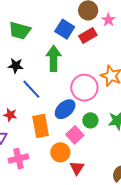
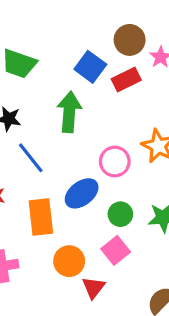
pink circle: (84, 88) -> (115, 162), size x0.7
pink square: (75, 135) -> (116, 250), moved

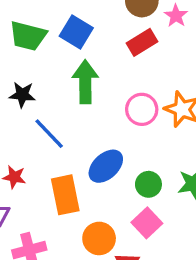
blue square: (90, 67) -> (76, 32), moved
pink circle: (115, 162) -> (142, 109), moved

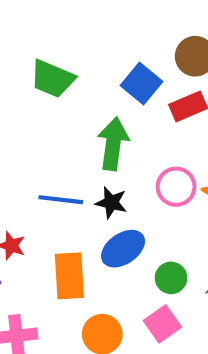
blue square: (76, 32) -> (142, 83), moved
black star: (22, 95) -> (111, 203), moved
blue line: (49, 134) -> (61, 200), turned -48

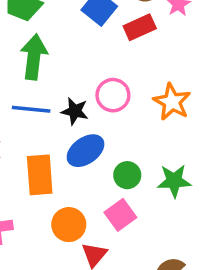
green arrow: (113, 144) -> (34, 57), moved
pink circle: (176, 187) -> (113, 95), moved

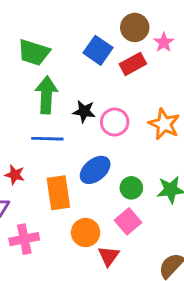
black star: (75, 111) -> (84, 111), moved

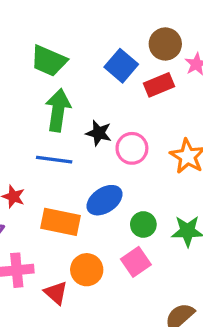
orange rectangle: (58, 193) -> (60, 222), turned -76
red triangle: (109, 256) -> (56, 293), moved, turned -30

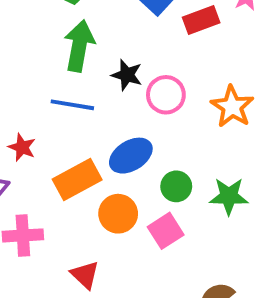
orange rectangle: (60, 222) -> (77, 180), turned -42
orange circle: (87, 270) -> (118, 214), moved
red triangle: (56, 293) -> (85, 275), moved

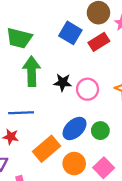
blue line: (72, 105) -> (21, 113), moved
green circle: (176, 186) -> (100, 131), moved

